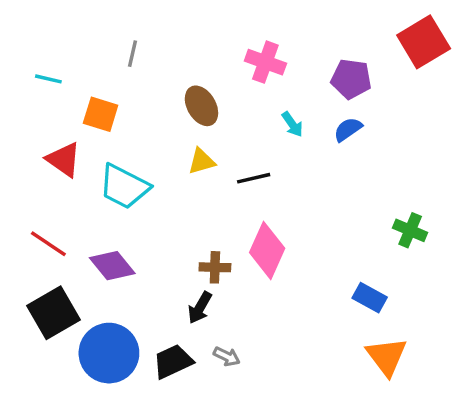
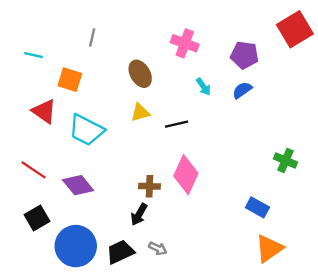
black square: (53, 313) -> (37, 218), size x0.7
orange triangle: (387, 356) -> (269, 248), turned 32

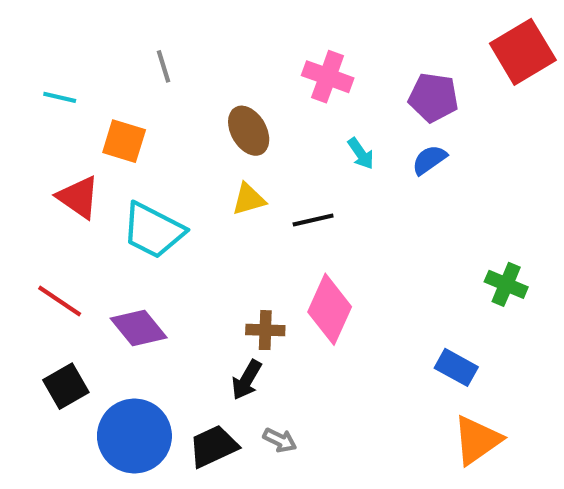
gray line: (92, 37) -> (163, 66), turned -30

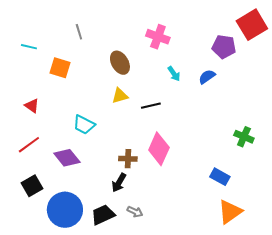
purple pentagon: (433, 97) -> (224, 47), moved
red triangle: (78, 197) -> (32, 106), moved, size x0.7
cyan trapezoid: (153, 230) -> (84, 125), moved, size x0.7
red line: (60, 301) -> (29, 145), turned -70

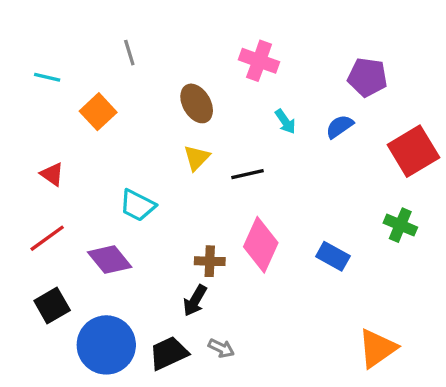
red square: (252, 25) -> (413, 151), moved
orange square: (60, 68) -> (98, 112), turned 30
yellow triangle: (120, 96) -> (197, 158), turned -30
blue rectangle: (220, 177) -> (333, 256), moved

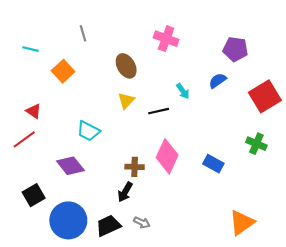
cyan arrow: (285, 122) -> (183, 91), moved
red line: (47, 238) -> (24, 139), moved

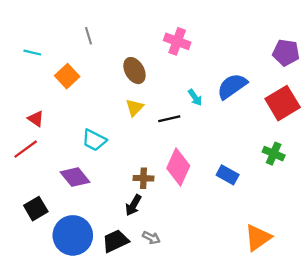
purple pentagon: (235, 49) -> (286, 53), moved
blue semicircle: (218, 81) -> (232, 86), size x1.6

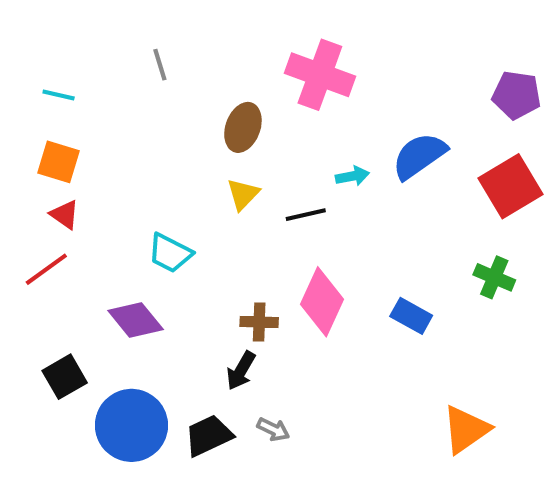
pink cross: (177, 41) -> (320, 75), size x1.4
brown ellipse: (134, 71) -> (243, 127), turned 50
orange square: (67, 76) -> (59, 162), moved, turned -30
cyan arrow: (195, 97) -> (352, 176), turned -66

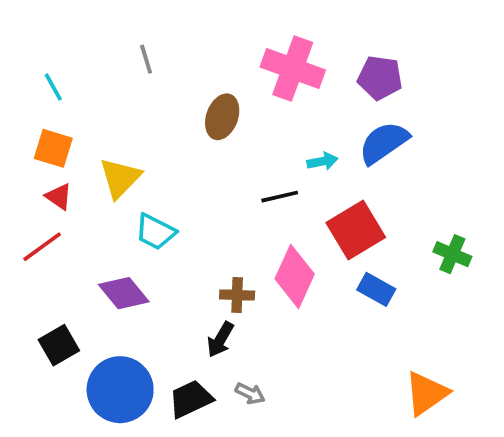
cyan line: (59, 95) -> (53, 87), turned 48
purple pentagon: (517, 95) -> (380, 78), moved
red square: (510, 186) -> (356, 230), moved
yellow triangle: (243, 194) -> (120, 178), moved, size x1.4

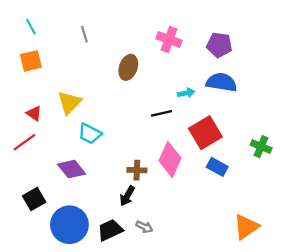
pink cross: (293, 68) -> (169, 39), size x0.7
cyan line: (53, 87) -> (31, 27), moved
blue semicircle: (384, 143) -> (221, 82), turned 44
orange square: (53, 148) -> (31, 61), moved, turned -30

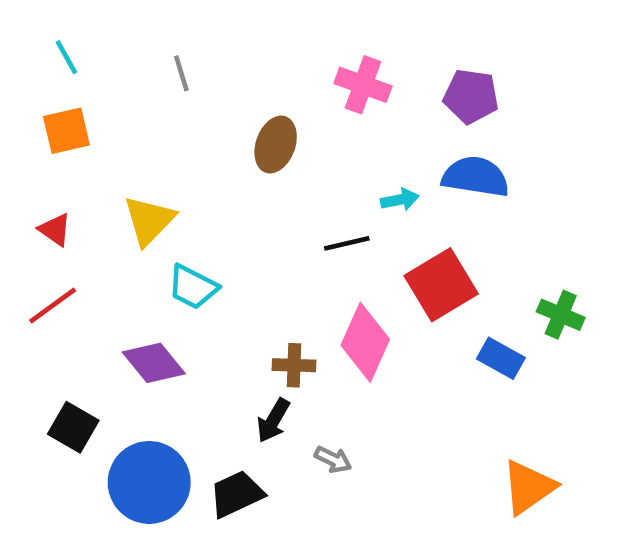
red triangle: (34, 113) -> (55, 230), moved
blue rectangle: (217, 167) -> (501, 358), moved
black square: (34, 199) -> (73, 427), turned -30
gray arrow: (144, 227) -> (333, 459), moved

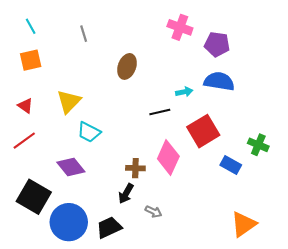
pink cross: (363, 85) -> (180, 27), moved
black square: (73, 427) -> (34, 197), size x1.5

